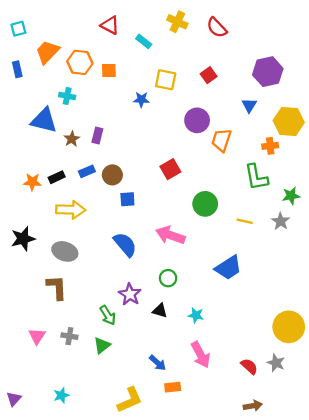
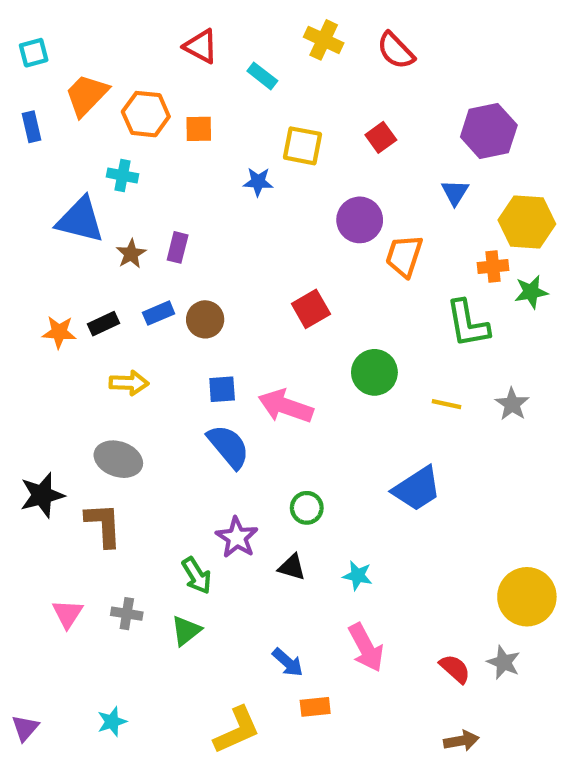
green star: (291, 196) -> (531, 292), moved
blue square: (127, 199) -> (222, 389), moved
yellow arrow: (71, 210) -> (129, 383), size x0.7
pink arrow: (170, 235) -> (286, 406), moved
black star: (23, 239) -> (42, 495), moved

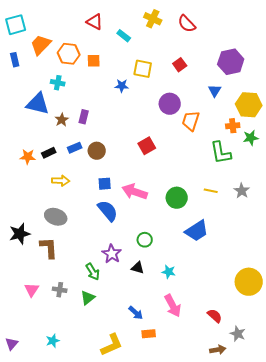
cyan square: (34, 53) -> (16, 25), size x1.5
green circle: (374, 372) -> (177, 198), moved
gray star: (504, 662) -> (238, 334), moved

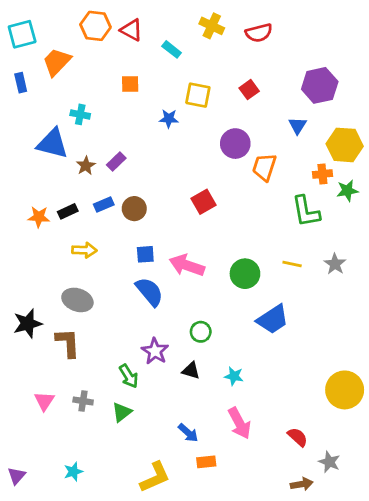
red semicircle: (187, 24) -> (259, 33), turned -60
orange hexagon: (69, 54) -> (95, 26), moved
purple rectangle: (84, 117) -> (116, 162), turned 32

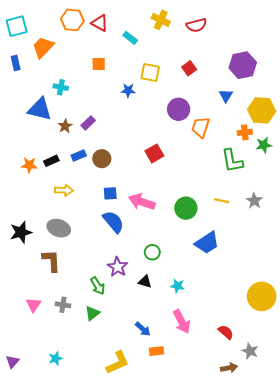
black star: (28, 323) -> (21, 232), moved

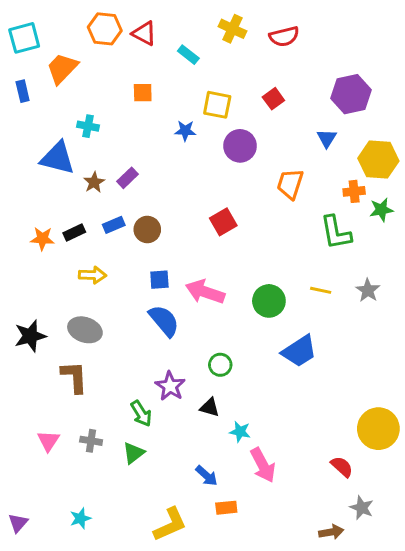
purple circle: (179, 109) -> (240, 146), moved
cyan star: (178, 286) -> (240, 432), moved
red semicircle: (226, 332) -> (342, 467), moved

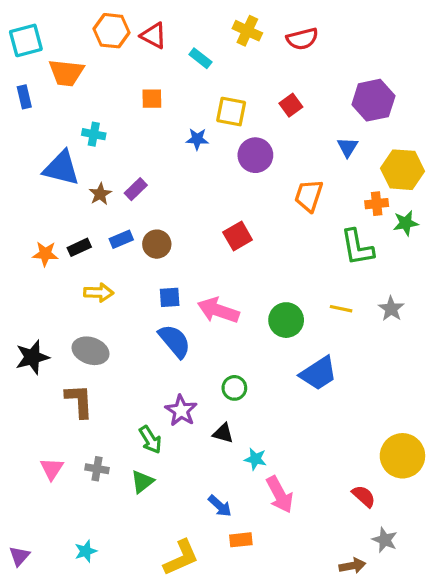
orange trapezoid: (62, 68) -> (66, 73), turned -128

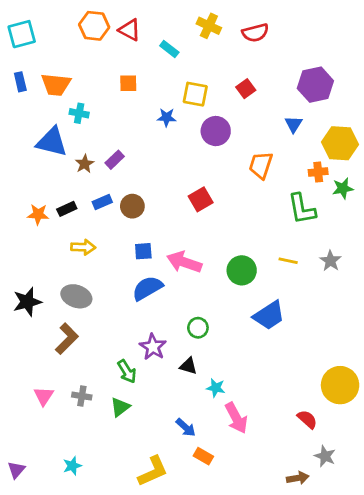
orange trapezoid: (66, 73) -> (56, 85), moved
blue semicircle: (175, 341) -> (147, 288), turned -80
brown L-shape: (79, 401) -> (67, 339), turned 48
orange rectangle: (241, 540) -> (203, 456), turned 36

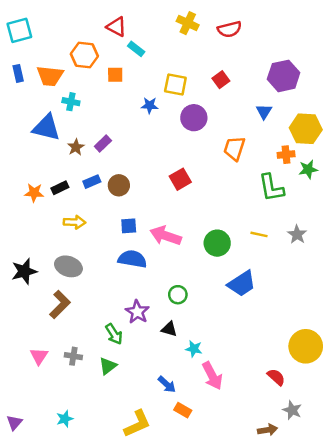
orange hexagon: (94, 26) -> (84, 55), moved
cyan rectangle: (169, 49) -> (136, 49), moved
blue semicircle: (147, 288) -> (132, 259), turned 40

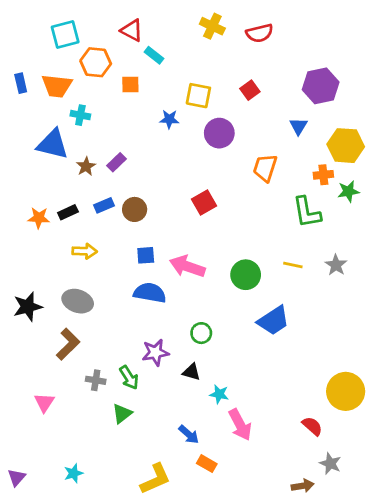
cyan square: (19, 30) -> (65, 35), moved
purple star: (137, 312) -> (155, 352), turned 30
gray cross: (73, 356) -> (96, 380), moved

